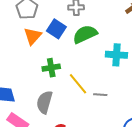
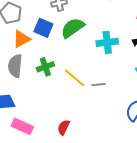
orange triangle: (33, 36) -> (21, 39), turned 30
gray semicircle: (44, 102) -> (15, 66), moved

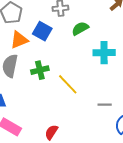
green semicircle: (73, 28) -> (80, 28), moved, size x0.7
gray line: (98, 85) -> (105, 105), moved

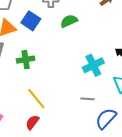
cyan cross: (104, 53) -> (93, 65), moved, turned -30
yellow line: (68, 84) -> (36, 99), moved

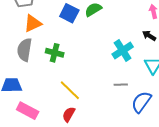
blue square: (31, 21) -> (69, 13), moved
green cross: (26, 60) -> (55, 53), turned 30

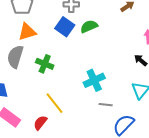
cyan cross: (123, 51) -> (94, 80), moved
red semicircle: (69, 114) -> (40, 123), moved

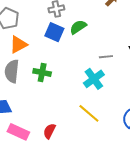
yellow line: (54, 103) -> (89, 113), moved
gray line: (106, 105) -> (106, 57), moved

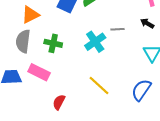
cyan cross: (94, 79) -> (95, 42), moved
pink rectangle: (18, 132) -> (39, 72), moved

